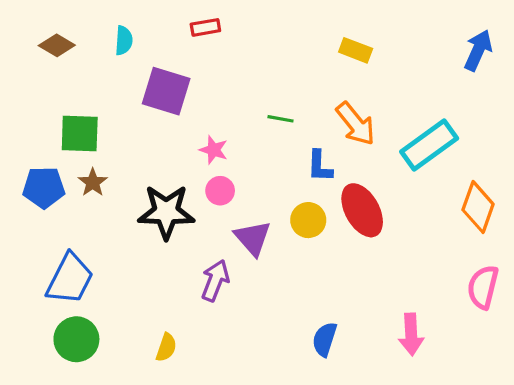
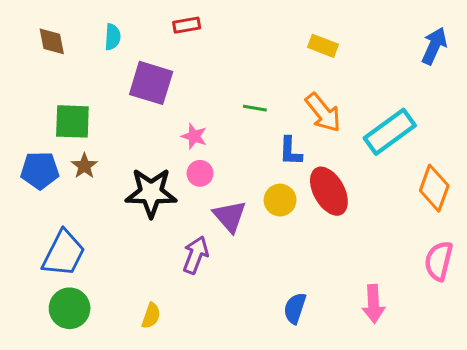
brown diamond: (57, 45) -> (52, 41), turned 48

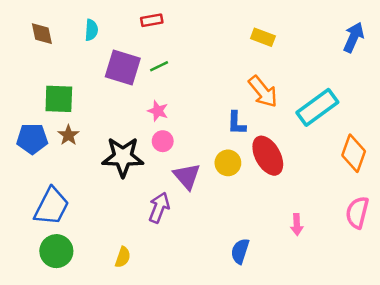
green line: (255, 108) -> (159, 66), moved, turned -36
pink arrow: (373, 304) -> (297, 225), moved, size x0.7

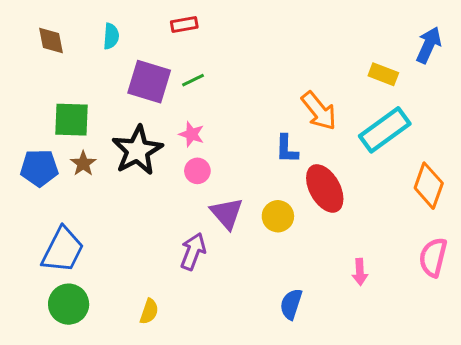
yellow rectangle: (263, 37) -> (383, 74), moved
black star: (123, 157) -> (137, 150), moved, turned -30
yellow circle: (228, 163) -> (278, 216), moved

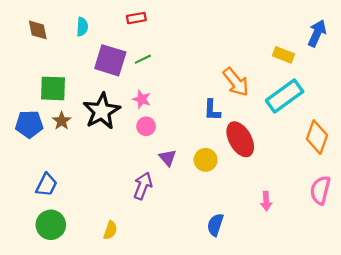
purple triangle: (227, 213) -> (168, 158), size x0.7
blue trapezoid: (63, 250) -> (46, 185), size x0.7

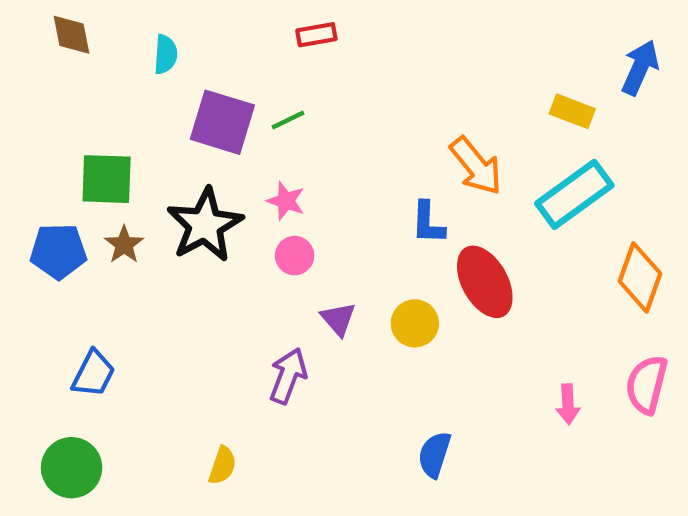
red rectangle: (136, 18) -> (316, 35), moved
brown diamond: (38, 30) -> (72, 35), moved
pink arrow: (266, 201) -> (568, 404), moved
green circle: (51, 225) -> (72, 468), moved

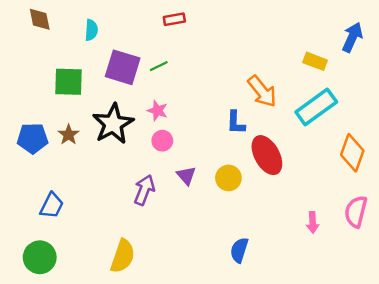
green square: (107, 179) -> (69, 82), moved
purple arrow: (288, 376) -> (144, 190), moved
yellow semicircle: (222, 465) -> (123, 256), size x1.6

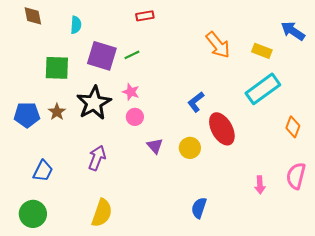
blue arrow: (352, 37) -> (293, 31), turned -80
orange arrow: (262, 91) -> (218, 45), moved
blue L-shape: (236, 123) -> (196, 102), turned 50
orange diamond: (352, 153) -> (293, 127), size x0.7
purple arrow: (144, 190) -> (97, 158), moved

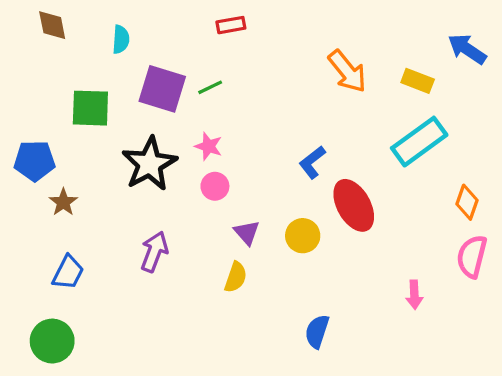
brown star: (57, 112) -> (63, 202), moved
blue pentagon: (27, 115) -> (35, 161), moved
pink semicircle: (296, 176) -> (472, 256), moved
yellow semicircle: (102, 213) -> (236, 277), moved, size x0.7

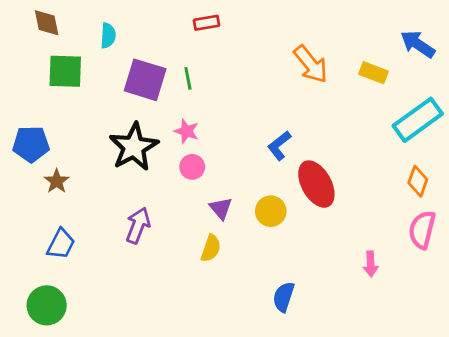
green line: (210, 87) -> (188, 78), turned -75
green square: (90, 108) -> (65, 71), moved
cyan rectangle: (419, 142) -> (418, 120), moved

